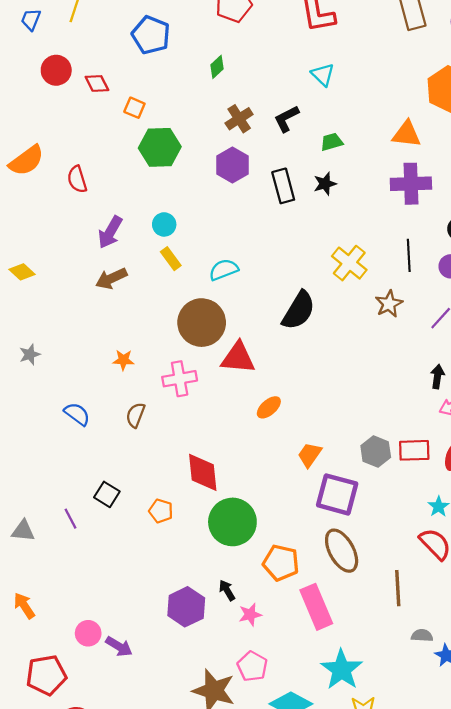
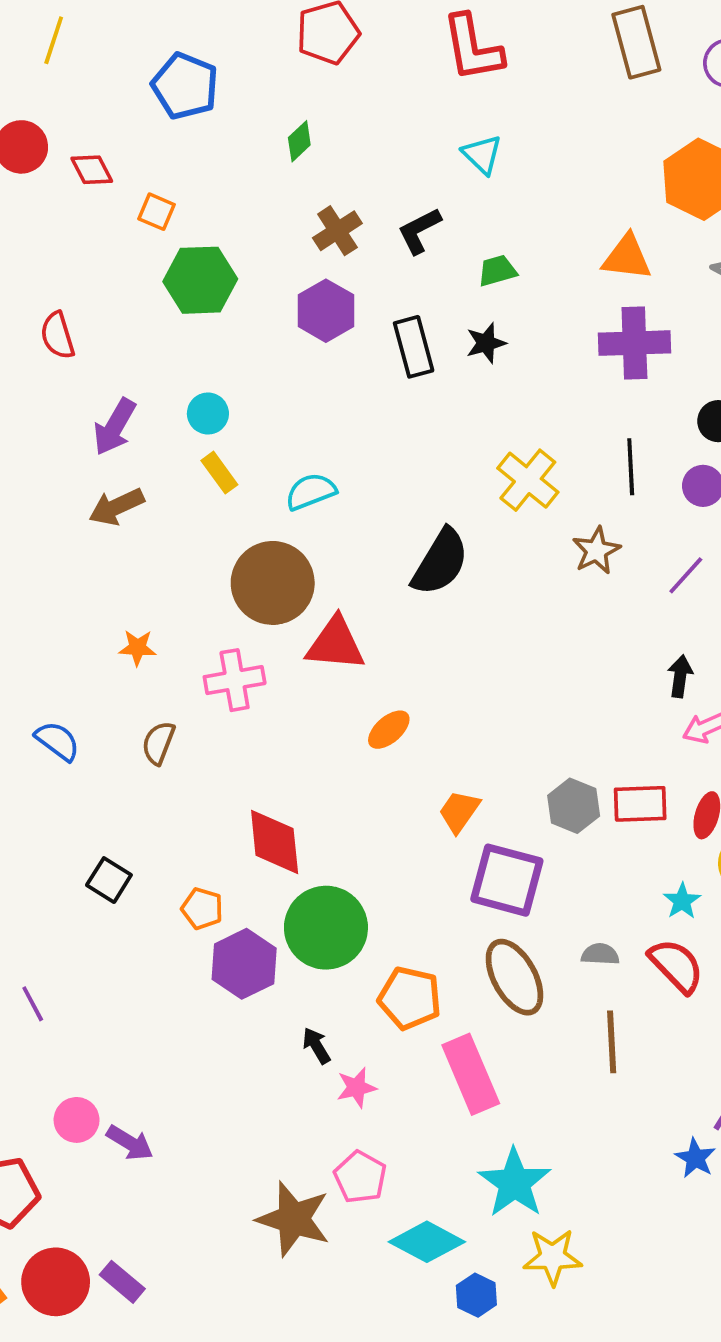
purple line: (71, 519) -> (33, 1004), moved
purple hexagon: (186, 607) -> (244, 964), moved
gray semicircle: (422, 635) -> (600, 954), moved

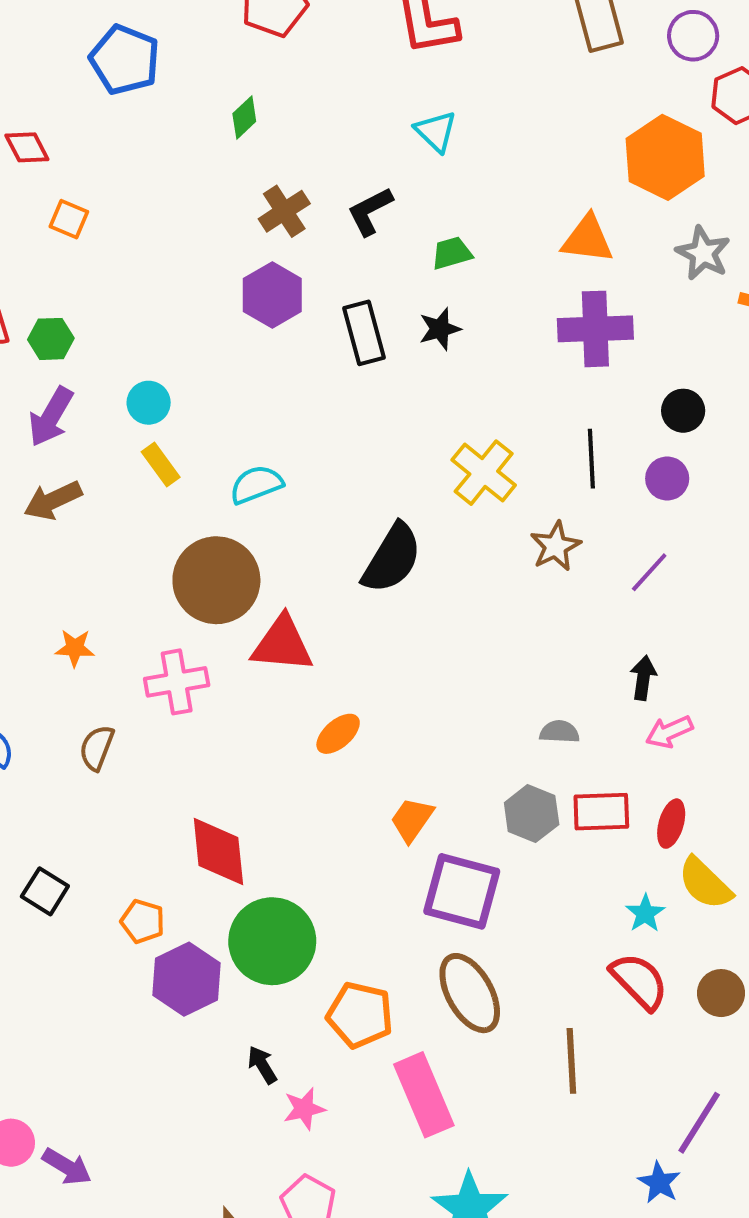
orange square: (157, 212) -> (69, 219), moved
green hexagon: (200, 280) -> (51, 339), moved, size x0.6
gray semicircle: (600, 954) -> (559, 732), moved

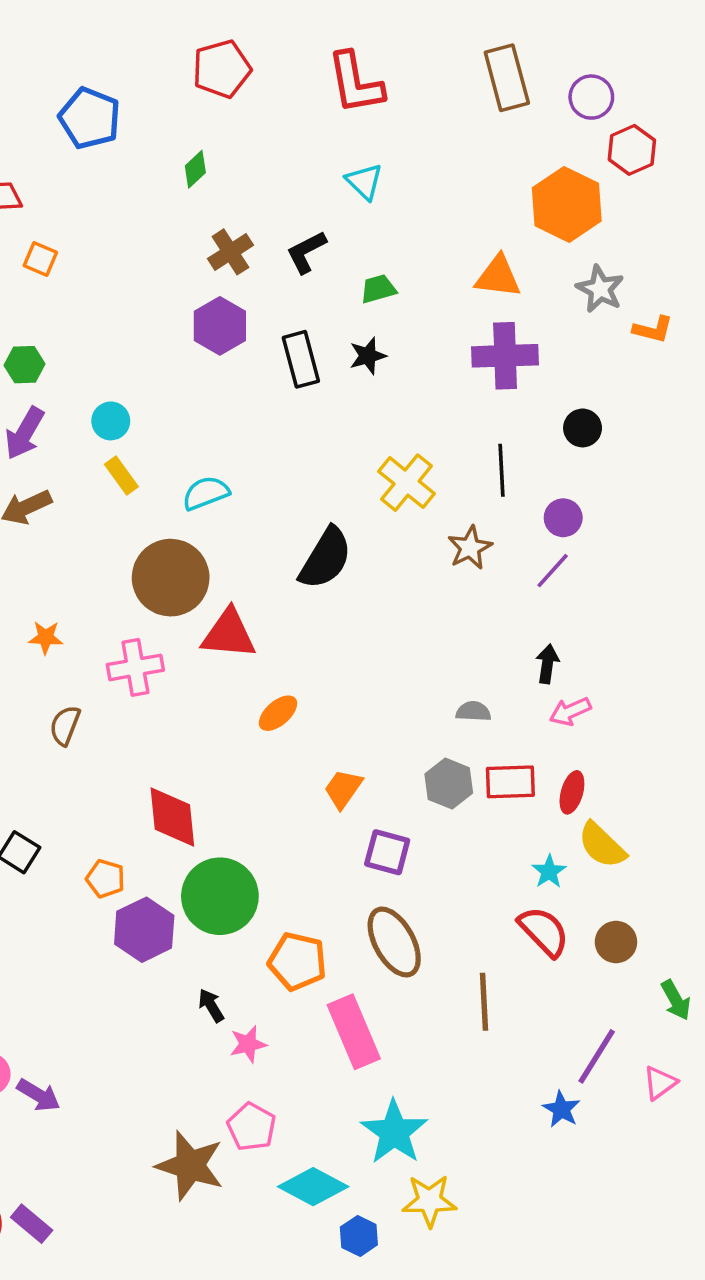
purple circle: (667, 478) -> (563, 518), moved
purple square: (462, 891) -> (387, 852), size x0.7

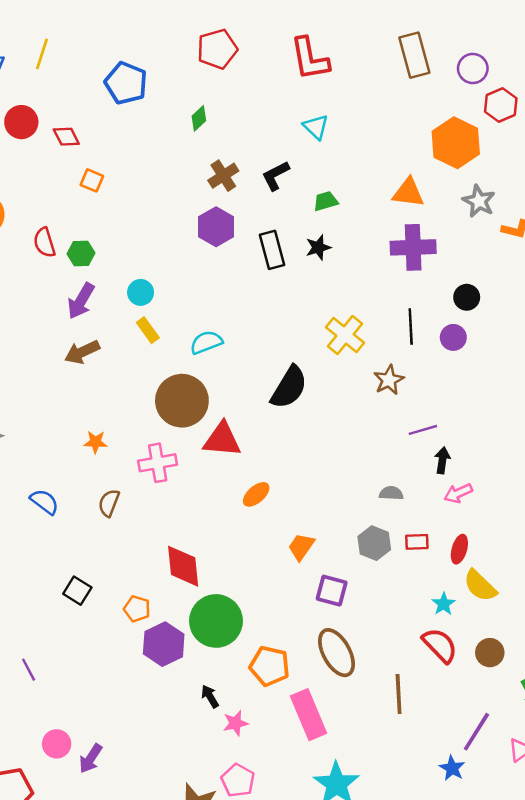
purple circle: (563, 518) -> (453, 337), moved
purple line: (553, 571) -> (423, 430), moved, turned 32
red rectangle: (510, 782) -> (417, 542), size x0.7
purple arrow: (39, 1095) -> (91, 758), turned 92

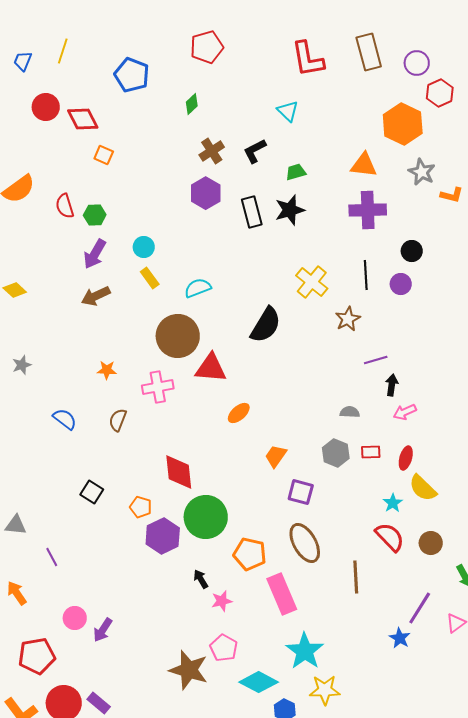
red L-shape: (310, 59) -> (308, 59), moved
red diamond: (66, 137) -> (83, 119), size x1.4
black star: (318, 247) -> (290, 210), size x1.4

